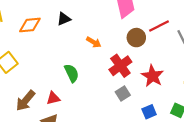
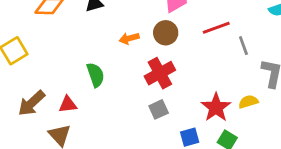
brown circle: (136, 38) -> (166, 33), moved
orange arrow: (94, 42) -> (129, 38), turned 128
red star: (152, 76) -> (216, 107), moved

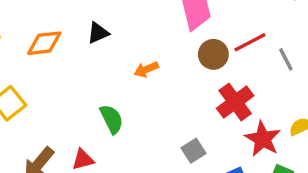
brown circle: (166, 33) -> (213, 54), moved
red cross: (160, 73) -> (235, 102), moved

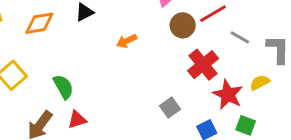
gray line: (286, 59) -> (240, 37), moved, turned -30
green semicircle: (112, 119) -> (63, 87), moved

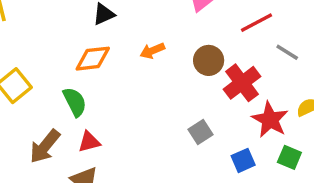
orange diamond: (39, 23) -> (93, 59), moved
brown circle: (183, 25) -> (209, 60), moved

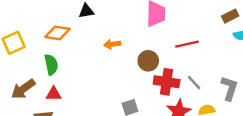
gray line: (287, 52) -> (194, 83), moved
orange diamond: (93, 59) -> (57, 33), moved
red cross: (242, 83) -> (167, 82), turned 30

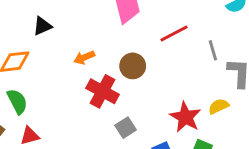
red cross: (167, 82) -> (103, 91), moved, turned 35
gray line: (194, 83) -> (213, 50), moved, turned 42

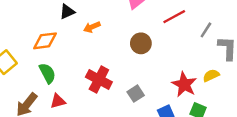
gray line: (213, 50) -> (206, 30), turned 49
orange arrow: (84, 57) -> (92, 27), moved
red cross: (103, 91) -> (99, 80), moved

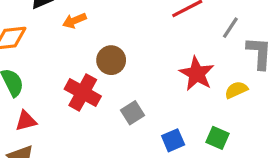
brown circle: (141, 43) -> (111, 60), moved
red star: (184, 84) -> (197, 74), moved

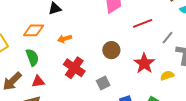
orange arrow: (74, 21) -> (65, 39), moved
brown circle: (111, 60) -> (111, 50), moved

